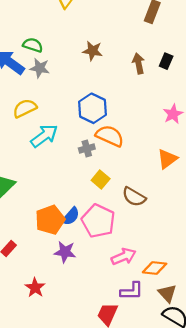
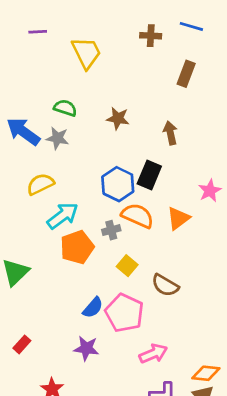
green semicircle: (33, 45) -> (65, 108), moved
black rectangle: (166, 61) -> (149, 175), moved, size x1.5
orange triangle: (167, 159) -> (178, 218), moved
orange pentagon: (50, 220) -> (77, 247), moved
orange diamond: (155, 268) -> (206, 373), moved

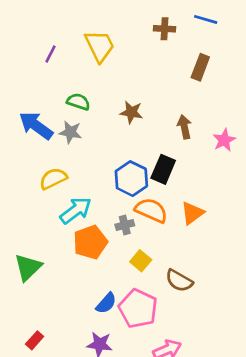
purple line: (38, 32) -> (51, 54), moved, turned -60
pink star: (210, 191) -> (224, 140), moved

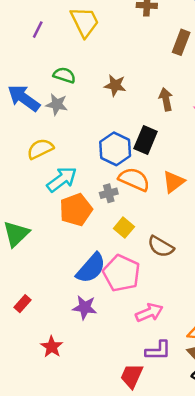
blue semicircle: (106, 303) -> (91, 268), size x1.5

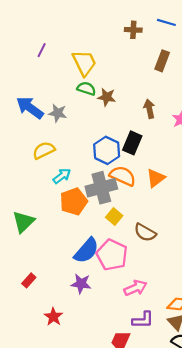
yellow trapezoid: (85, 22) -> (84, 63), moved
green semicircle: (64, 75) -> (86, 89), moved
cyan arrow: (62, 179) -> (62, 176), size x0.7
gray cross: (109, 193) -> (101, 188), size x2.0

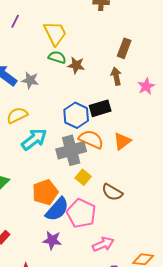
brown rectangle: (162, 61) -> (124, 48), moved
black rectangle: (132, 143) -> (100, 108), turned 50
cyan arrow: (62, 176) -> (34, 139), size x1.5
orange pentagon: (74, 202) -> (45, 192), moved

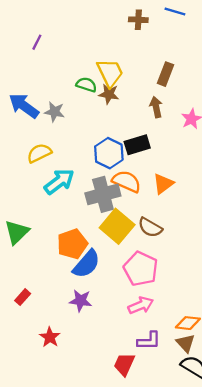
yellow trapezoid: (55, 33) -> (110, 73), moved
yellow square: (83, 177) -> (117, 226), size x1.8
brown semicircle: (112, 192) -> (150, 227), moved
pink pentagon: (81, 213) -> (141, 269), moved

